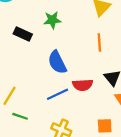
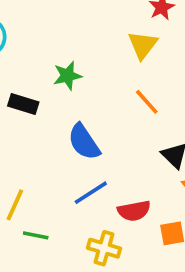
orange line: (99, 42) -> (147, 102), turned -30
red semicircle: (83, 85) -> (134, 211), moved

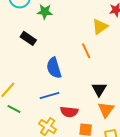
green star: (67, 76) -> (45, 12), moved
orange line: (147, 102) -> (86, 51), moved

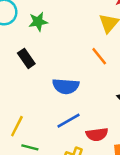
black rectangle: (28, 38) -> (26, 58), turned 35
blue semicircle: (54, 68) -> (66, 86), turned -55

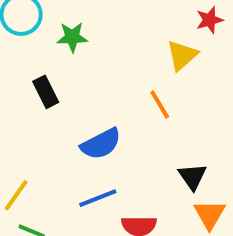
blue semicircle: (66, 86) -> (101, 144), turned -40

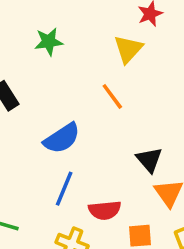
green star: (72, 37) -> (49, 42), moved
blue line: (98, 198) -> (64, 189), turned -40

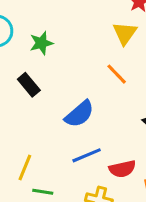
green star: (49, 42) -> (41, 43), moved
blue line: (64, 189) -> (87, 155), turned 52

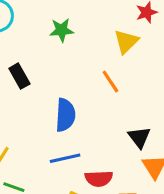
green star: (41, 43) -> (62, 30), moved
blue semicircle: (79, 114) -> (65, 115), turned -56

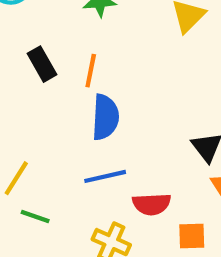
orange line: (110, 81) -> (91, 71), moved, turned 45

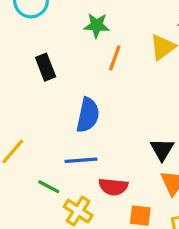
orange line: (91, 71) -> (115, 58), moved
green line: (35, 216) -> (49, 187), moved

